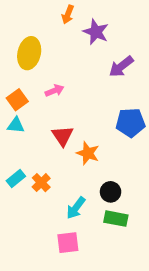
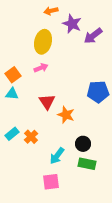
orange arrow: (68, 15) -> (51, 11), turned 56
yellow ellipse: (29, 53) -> (43, 42), moved
purple arrow: (121, 67) -> (93, 36), moved

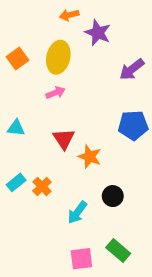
purple arrow: (93, 36) -> (132, 69), moved
orange square: (13, 75) -> (17, 59), moved
green rectangle: (87, 164) -> (118, 251), moved, turned 30
pink square: (51, 182) -> (81, 259), moved

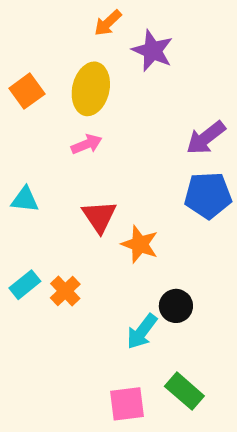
orange arrow: (69, 15) -> (108, 23), turned -30
purple arrow: (132, 69) -> (206, 138), moved
cyan arrow: (77, 212) -> (142, 331), moved

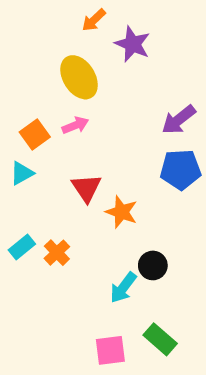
yellow ellipse: (91, 89) -> (79, 77), turned -45
orange square: (27, 91) -> (35, 134), moved
cyan triangle: (25, 200) -> (22, 173), turned -35

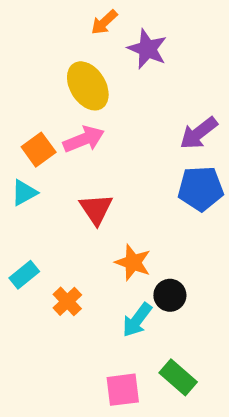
pink arrow: (75, 125) -> (84, 139), size x1.4
orange star: (121, 212) -> (133, 262), moved
orange cross: (57, 253) -> (67, 301), moved

